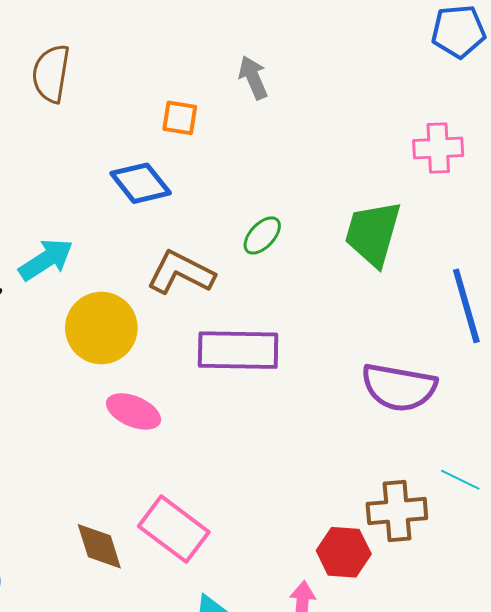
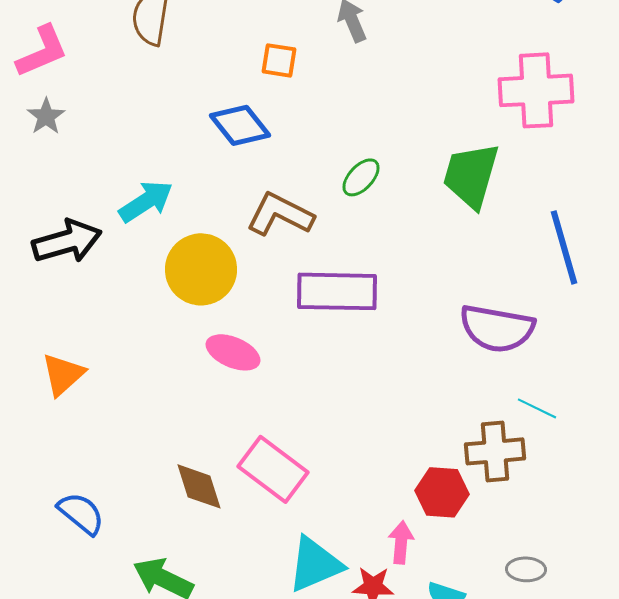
pink cross: (438, 148) -> (536, 90), size x1.5
cyan line: (460, 480) -> (537, 408), moved

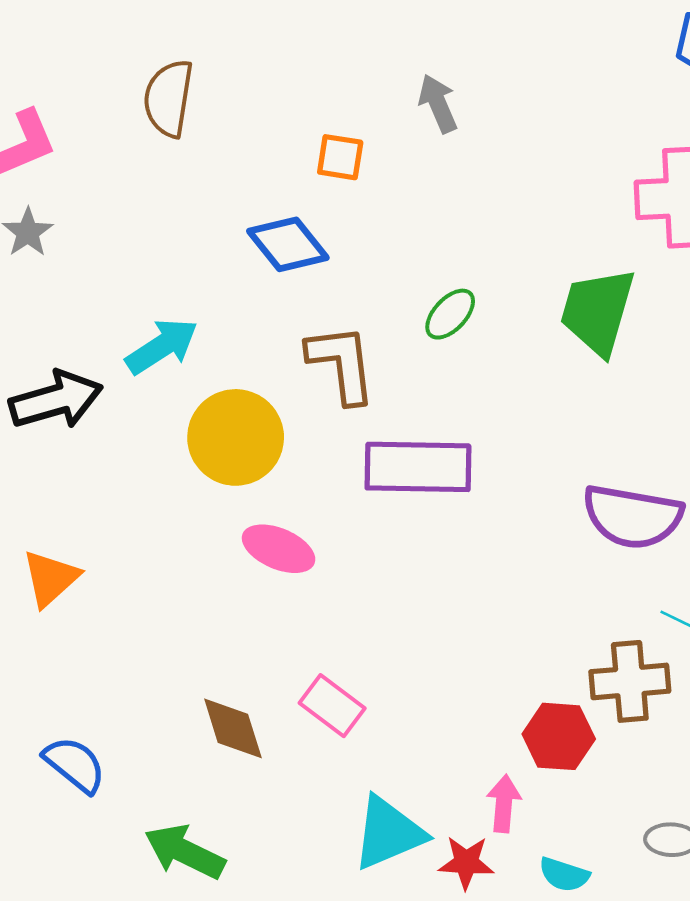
brown L-shape: (280, 214) -> (342, 364), turned 56
pink rectangle: (273, 469) -> (332, 706), size x0.7

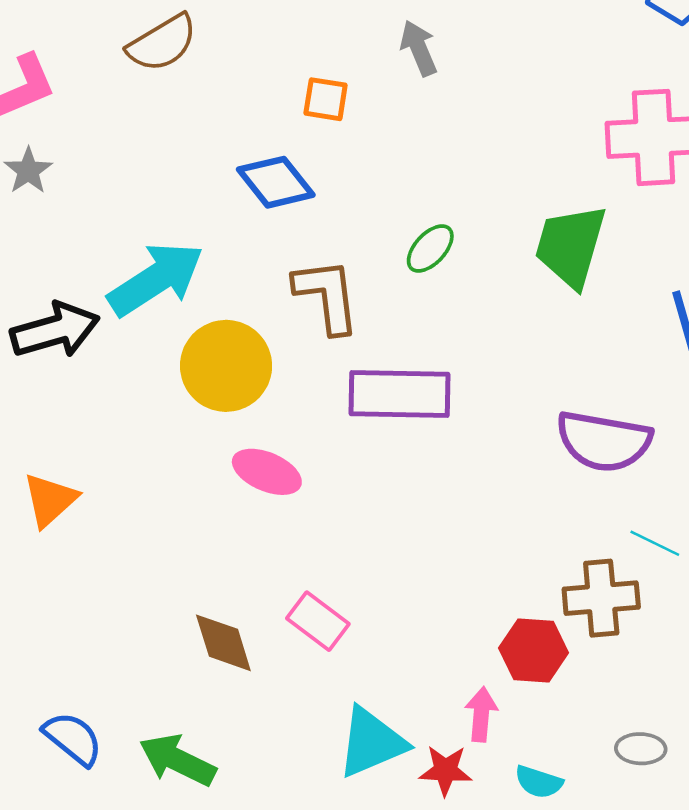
brown semicircle: (169, 98) -> (162, 43), turned -130
cyan arrow: (162, 346) -> (156, 279), size x1.4
blue semicircle: (75, 765) -> (73, 739), moved

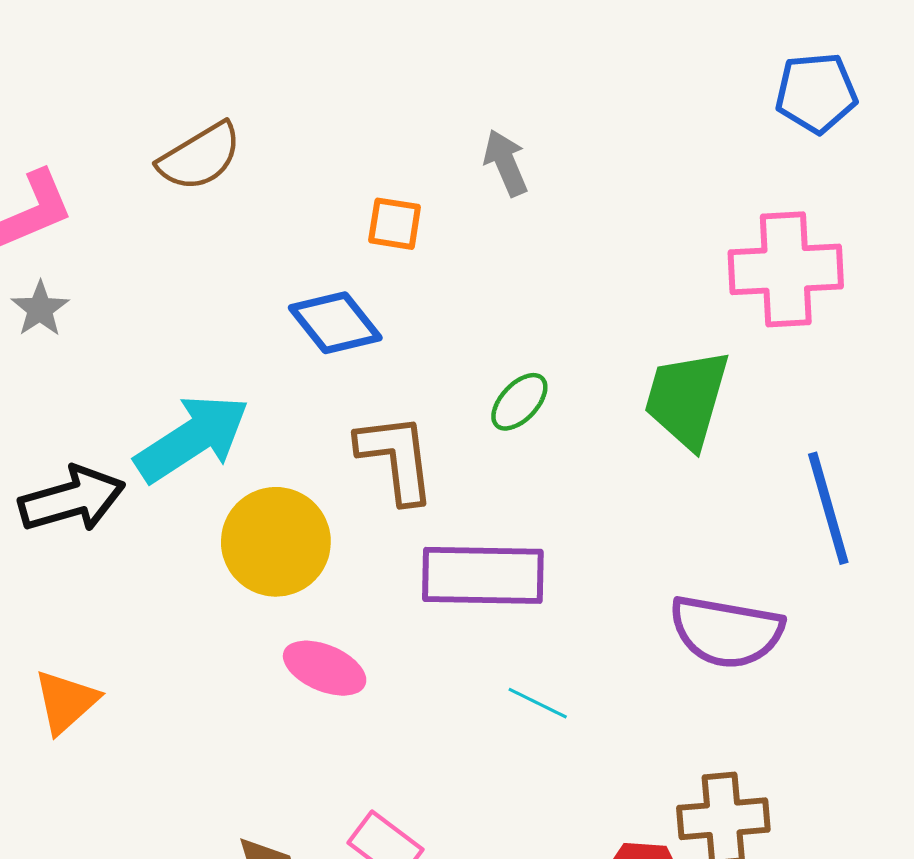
cyan line: (655, 543) -> (538, 703), moved

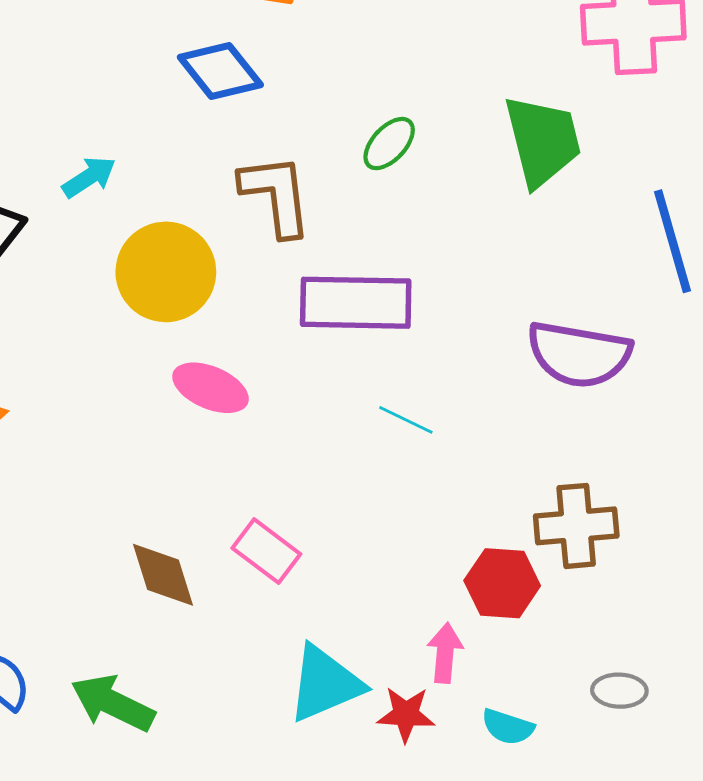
green trapezoid: (687, 399) -> (543, 141), turned 150
cyan arrow: (192, 438) -> (89, 177), size x0.5

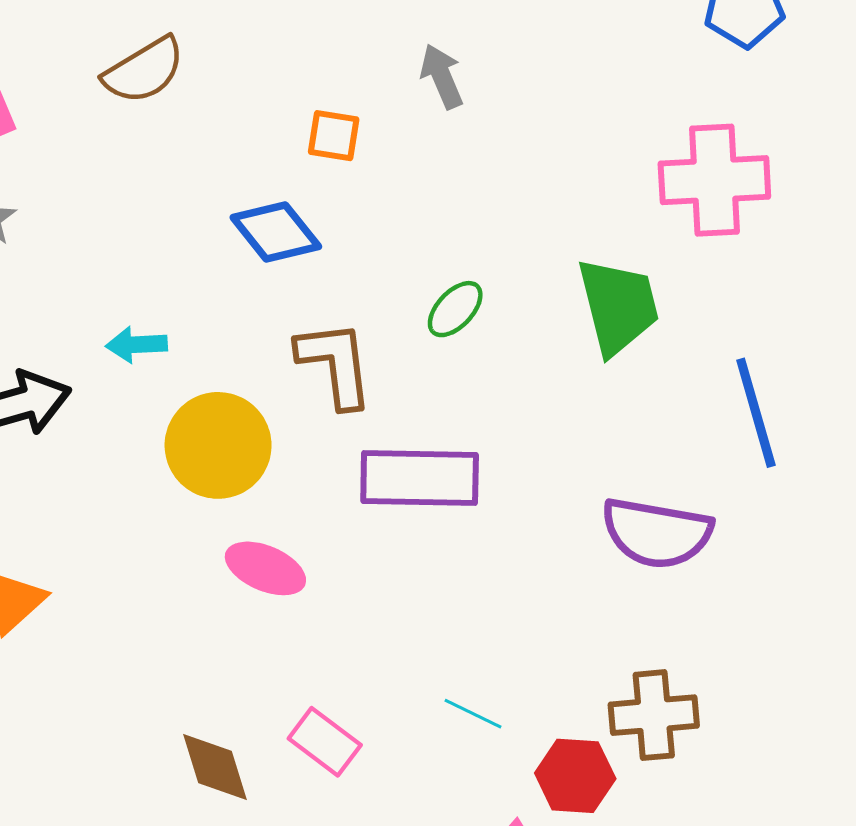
cyan arrow: (89, 177) -> (137, 345), turned -150
cyan line: (406, 420) -> (473, 714), moved

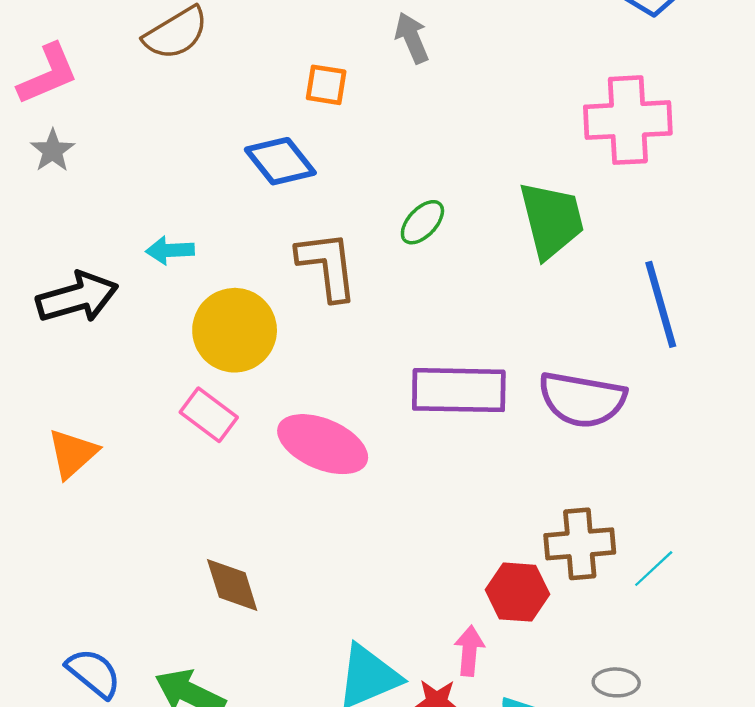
purple rectangle: (420, 478) -> (459, 390), moved
pink ellipse: (265, 568) -> (323, 444), moved, size x1.4
cyan line: (473, 714) -> (654, 569), moved, turned -69
pink rectangle: (325, 742) -> (209, 415), moved

